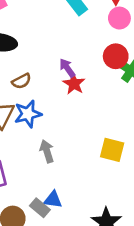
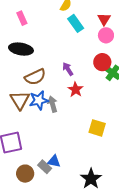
brown semicircle: (22, 81) -> (35, 77), size x1.5
red star: (74, 84) -> (76, 90), moved
gray arrow: (47, 151) -> (53, 104), moved

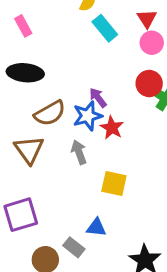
blue star: (39, 100) -> (88, 116), moved
yellow square: (97, 128) -> (114, 183), moved
blue triangle: (54, 161) -> (96, 227), moved

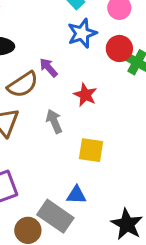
purple arrow: (98, 98) -> (49, 68), moved
blue star: (88, 116) -> (82, 33), moved
gray rectangle: (74, 247) -> (55, 216), size x1.6

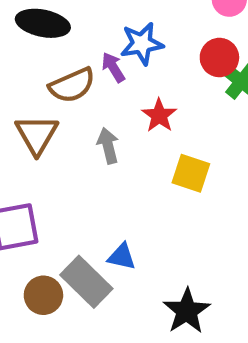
blue star: (82, 33) -> (142, 44), moved
yellow square: (91, 150) -> (191, 173), moved

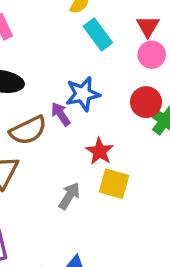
gray arrow: (108, 146) -> (69, 196), moved, turned 48
yellow square: (191, 173) -> (114, 184), moved

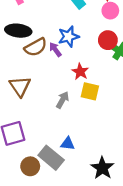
brown semicircle: (28, 130) -> (36, 47), moved

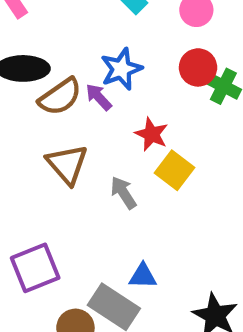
brown triangle: (20, 86) -> (67, 164), moved
yellow square: (90, 91) -> (174, 170), turned 30
gray arrow: (63, 100) -> (123, 193), turned -56

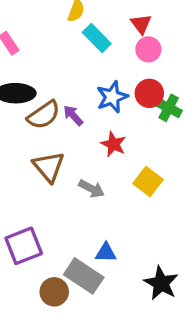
blue star: (121, 69) -> (112, 97), moved
yellow square: (174, 170) -> (148, 182), moved
gray arrow: (123, 193) -> (92, 189), turned 150

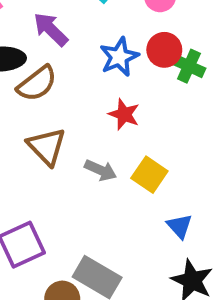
purple arrow: (73, 115) -> (51, 29), moved, size x1.4
yellow square: (148, 182) -> (149, 175), moved
blue triangle: (106, 253) -> (180, 226), moved, turned 50

